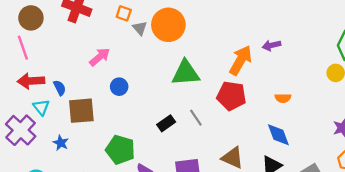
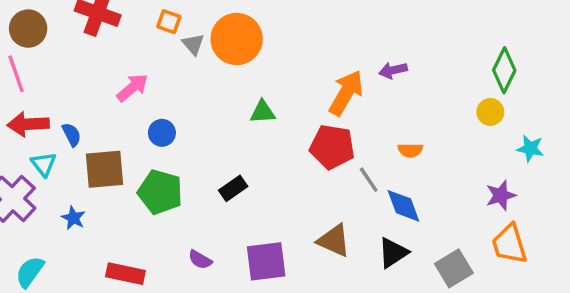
green triangle: (186, 73) -> (263, 112), size x0.6
gray line: (196, 118) -> (369, 180), moved
green pentagon: (120, 150) -> (160, 192), moved

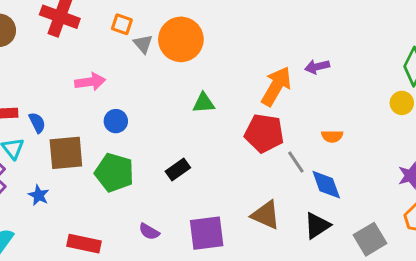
pink arrow: (132, 88) -> (90, 82), turned 32

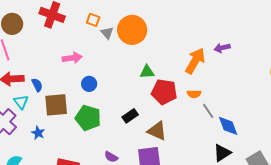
red pentagon: (264, 133) -> (164, 92), moved
orange semicircle: (332, 136) -> (194, 94), moved
brown triangle: (266, 215) -> (157, 131), moved

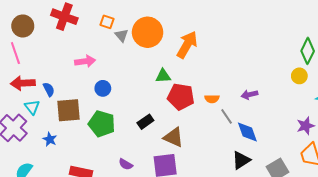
purple arrow: (222, 48) -> (249, 95), moved
orange arrow: (195, 61) -> (187, 45), moved

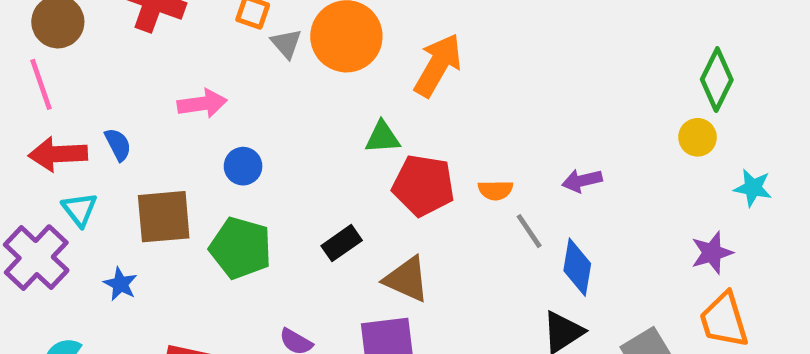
blue semicircle: (49, 89) -> (118, 145), moved
blue diamond: (247, 132) -> (577, 267), turned 30

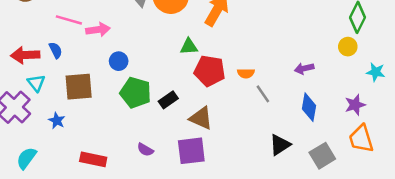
pink line: (41, 84) -> (69, 20), moved, turned -55
purple arrow: (582, 181) -> (304, 68), moved
green pentagon: (241, 248) -> (136, 93), moved
blue diamond: (577, 267) -> (309, 107), moved

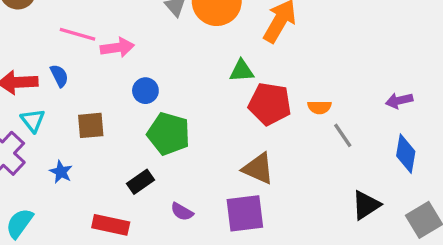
brown square: (79, 87) -> (91, 125), size x0.7
black rectangle: (168, 100) -> (140, 182), moved

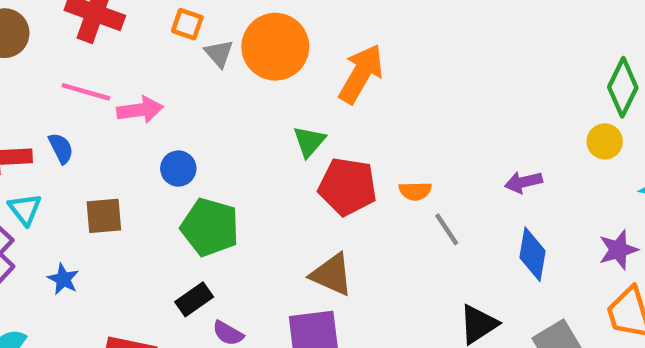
green triangle: (242, 71) -> (309, 141), turned -45
black rectangle: (140, 182) -> (194, 299), moved

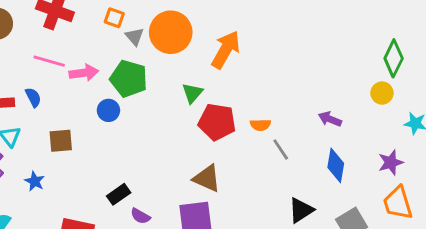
purple arrow: (523, 182) -> (330, 119), turned 35
green pentagon: (210, 227) -> (129, 79), moved

